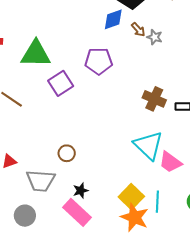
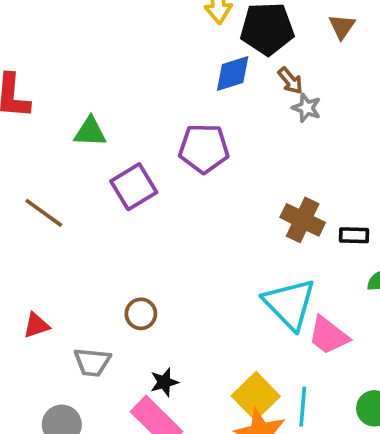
brown arrow: (138, 30) -> (290, 81), moved
green triangle: (36, 54) -> (90, 132), size x0.6
gray trapezoid: (41, 181) -> (92, 362), size x0.7

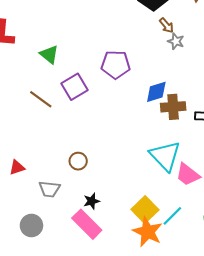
blue diamond: (233, 73) -> (156, 92), moved
green triangle: (90, 132) -> (49, 55), turned 36
brown line: (44, 213) -> (41, 99), moved
brown cross: (303, 220) -> (173, 107), turned -30
cyan line: (303, 407) -> (172, 216), turned 40

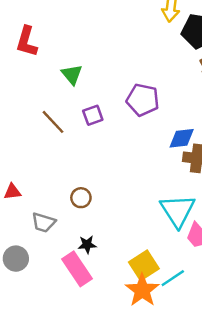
purple square: (74, 87) -> (93, 115), size x0.7

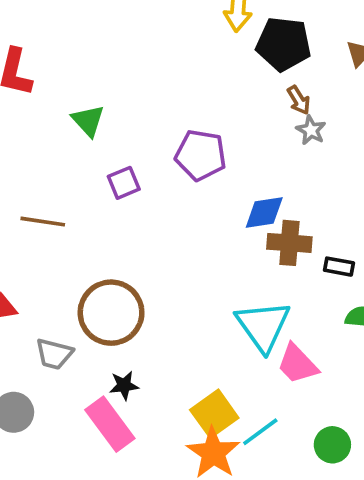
brown line: (53, 122) -> (43, 222), moved, turned -36
brown circle: (81, 198) -> (111, 313), size x2.0

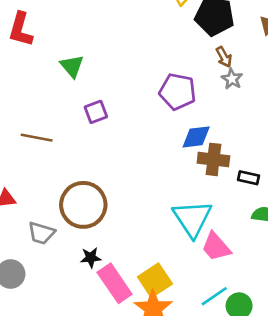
purple pentagon: (201, 155) -> (178, 92), moved
pink rectangle: (110, 424) -> (115, 283), moved
cyan line: (260, 432) -> (214, 296), moved

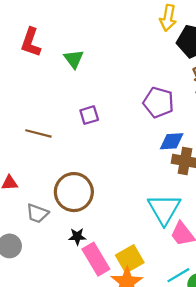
green triangle: (72, 66) -> (74, 59), moved

